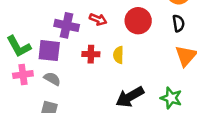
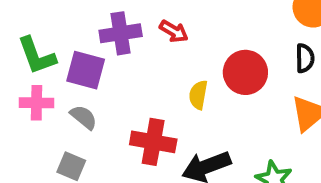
red circle: (138, 21) -> (245, 72), moved
purple cross: (67, 25) -> (121, 33), turned -30
red cross: (91, 54) -> (153, 142), moved, size x1.5

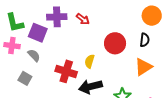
yellow semicircle: (198, 95) -> (90, 61), moved

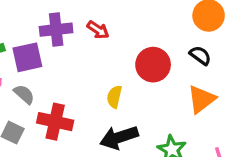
purple square: (38, 33) -> (27, 57), turned -30
black semicircle: (145, 40) -> (200, 55), turned -56
red cross: (66, 71) -> (55, 122), moved

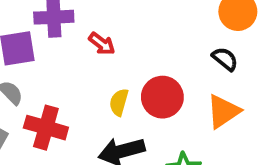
red arrow: (98, 30) -> (102, 44), moved
red circle: (153, 65) -> (162, 97), moved

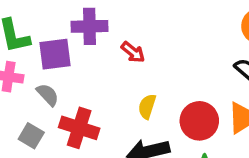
red circle: (162, 97) -> (199, 121), moved

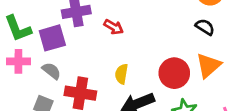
yellow semicircle: (147, 106) -> (121, 74), moved

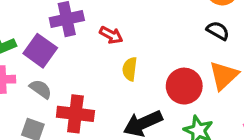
purple square: (52, 38) -> (40, 51), turned -36
yellow semicircle: (121, 74) -> (130, 69), moved

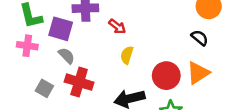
purple square: (40, 51) -> (61, 29), turned -30
gray semicircle: (41, 89) -> (67, 56), moved

